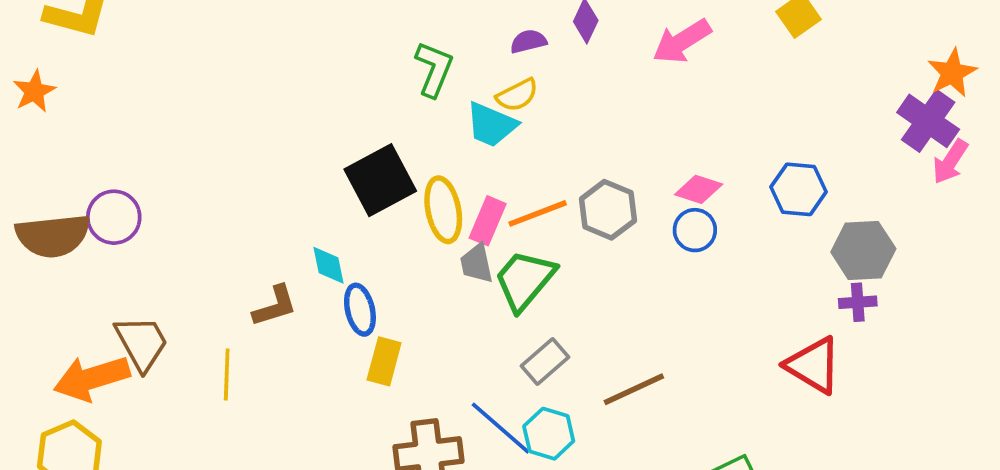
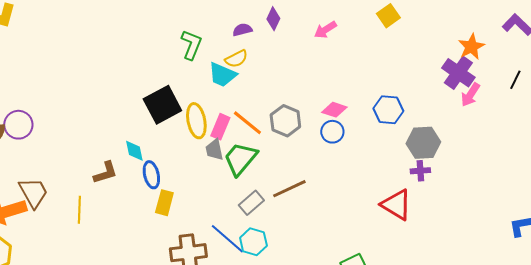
pink arrow: (682, 41) -> (325, 30), size x0.7
orange line: (538, 213) -> (247, 123), turned 60
brown line: (634, 389) -> (289, 189), moved

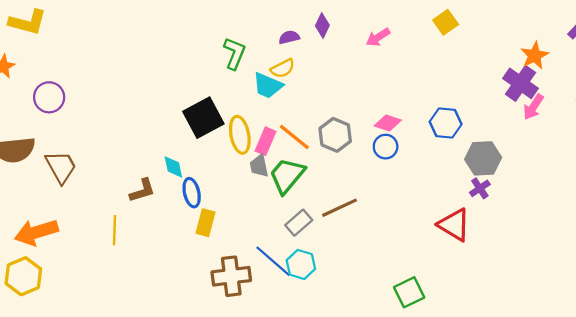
purple circle: (18, 125) -> (49, 97), moved
purple cross: (420, 171) -> (480, 188), turned -30
brown trapezoid: (33, 193) -> (61, 167), moved

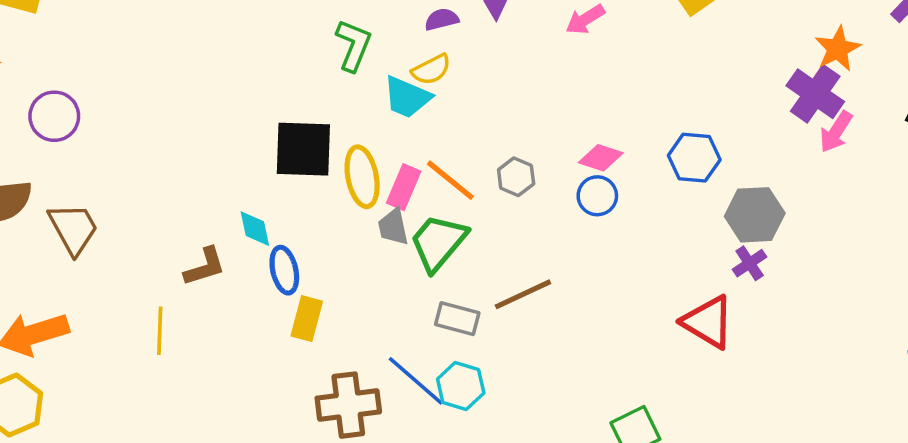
black square: (203, 118) -> (303, 149), turned 30
gray hexagon: (335, 135) -> (516, 177), size x0.7
gray rectangle: (299, 223) -> (457, 319), turned 56

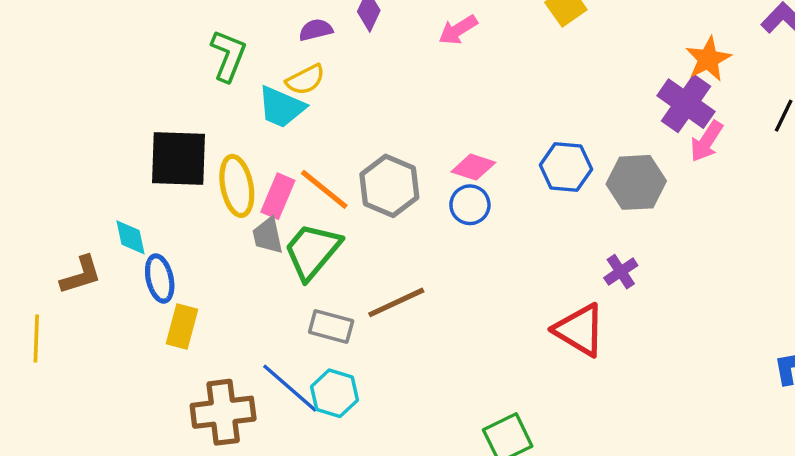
gray hexagon: (516, 177) -> (389, 186), size x1.6
gray hexagon: (755, 215) -> (636, 182), moved

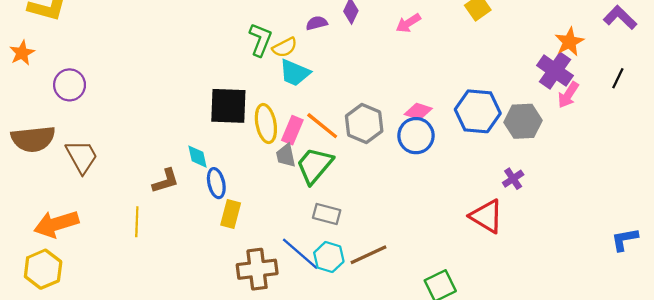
yellow semicircle: (305, 80) -> (285, 47), moved
blue hexagon: (566, 167) -> (478, 111), size x1.4
blue circle: (470, 205) -> (416, 136), size x1.4
brown line: (396, 302) -> (369, 255), moved

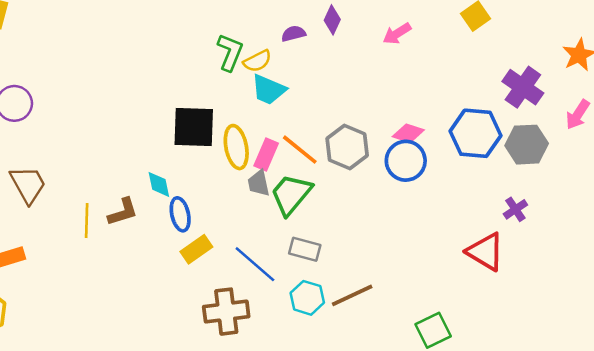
purple cross: (555, 71) -> (523, 87), moved
yellow rectangle: (231, 214) -> (196, 249), turned 40
yellow line: (137, 222) -> (87, 221), moved
blue line: (300, 254) -> (255, 264), moved

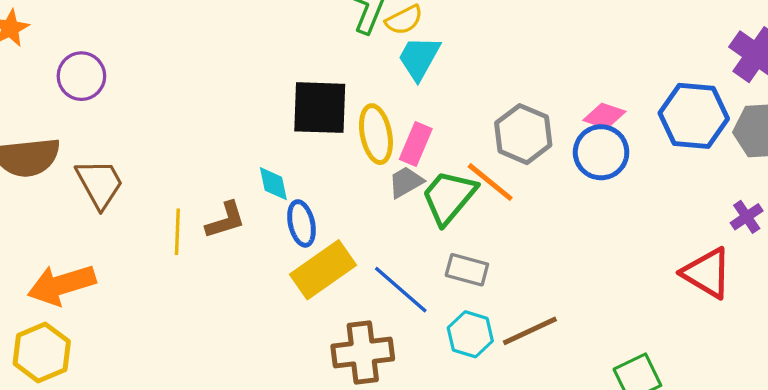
cyan trapezoid: (269, 90) -> (419, 58), turned 96
orange line: (300, 150) -> (490, 182), moved
gray trapezoid: (259, 183) -> (406, 182), turned 72
yellow rectangle: (196, 249) -> (323, 270), size x1.5

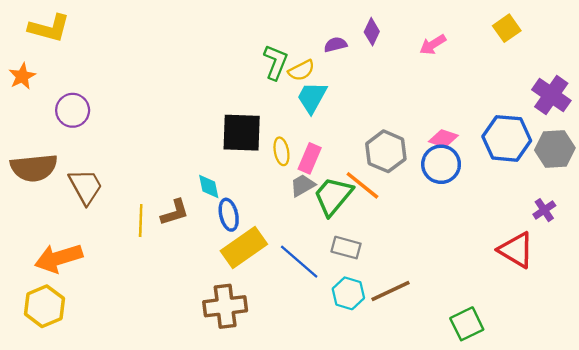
yellow ellipse: (376, 134) -> (281, 151), size x0.7
brown cross: (363, 352) -> (225, 306), moved

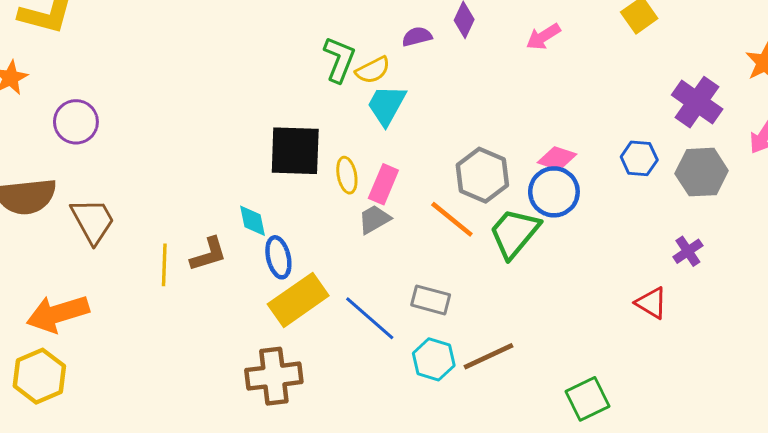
blue hexagon: (507, 138) -> (639, 158), size x0.6
green trapezoid: (333, 196) -> (514, 233), moved
red triangle: (516, 250) -> (651, 303), size x0.7

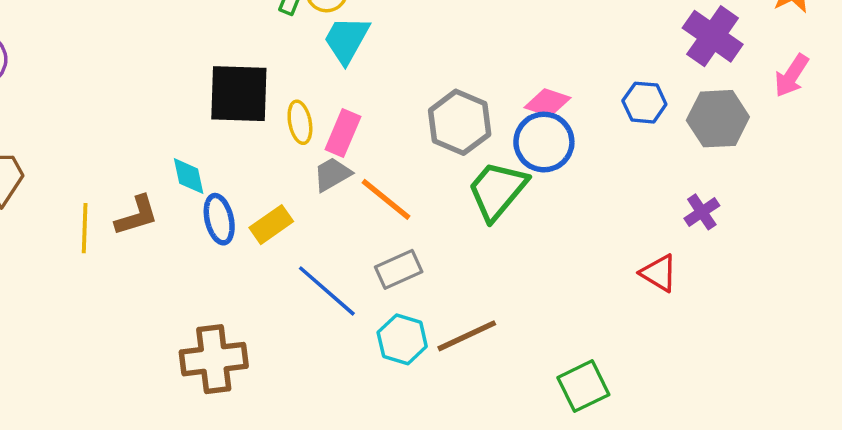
orange line: (452, 219) -> (386, 199), moved
yellow rectangle: (298, 300) -> (271, 225), moved, size x0.6
gray rectangle: (431, 300) -> (399, 269), turned -39

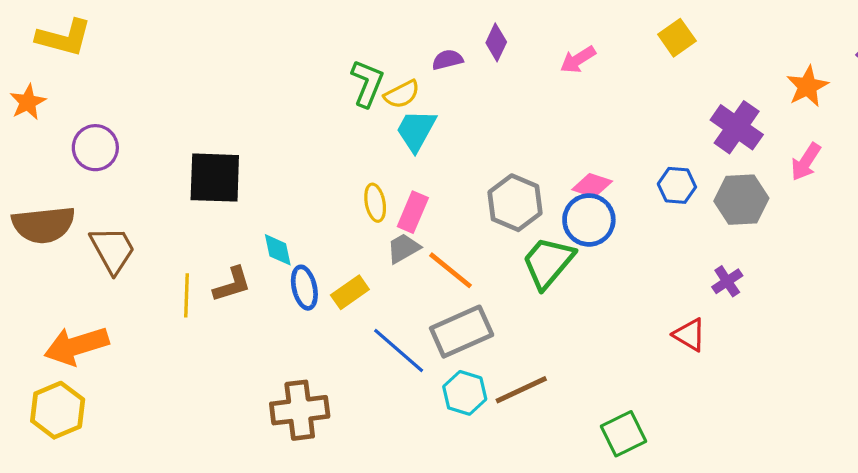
black square: (239, 94) -> (215, 178), moved
gray rectangle: (399, 269) -> (462, 332), size x1.5

